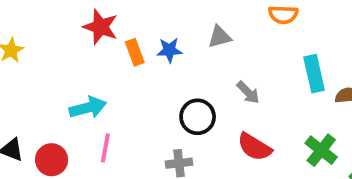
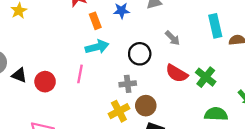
orange rectangle: (135, 52) -> (95, 21), moved
cyan arrow: (88, 108) -> (97, 47), moved
green cross: (321, 150) -> (206, 77), moved

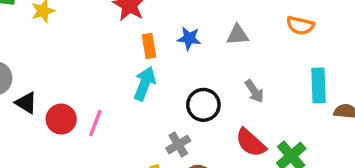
cyan arrow: (97, 47) -> (145, 84), turned -65
pink line: (80, 74) -> (95, 123), moved
gray cross: (128, 84) -> (178, 144), turned -35

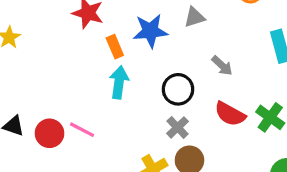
blue star: (189, 38) -> (150, 31), size x1.5
pink line: (95, 123) -> (82, 130), turned -70
gray cross: (178, 144) -> (178, 127), moved

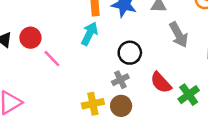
gray arrow: (222, 66) -> (179, 35), moved, size x1.5
red circle: (49, 133) -> (30, 38), moved

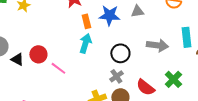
gray arrow: (179, 35) -> (157, 45), moved, turned -45
red semicircle: (161, 83) -> (145, 87), moved

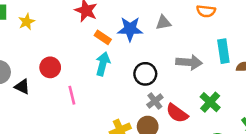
orange rectangle: (86, 21) -> (103, 37), turned -40
red circle: (38, 54) -> (50, 67), moved
pink line: (58, 68) -> (72, 95), turned 42
gray cross: (116, 76) -> (155, 101), moved

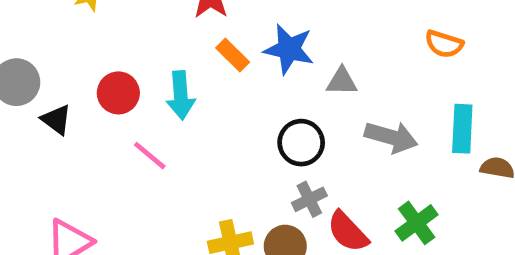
gray triangle: (163, 23) -> (342, 81), moved
cyan arrow: (103, 64) -> (181, 95), moved, turned 150
pink line: (72, 95) -> (150, 156), turned -48

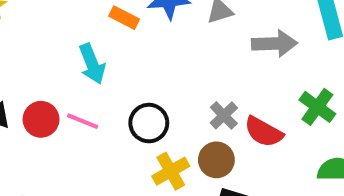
red circle: (118, 93) -> (41, 119), moved
black circle: (301, 143) -> (149, 123), moved

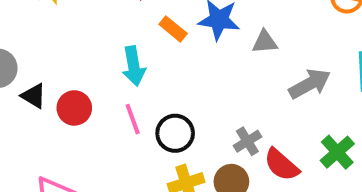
gray arrow: (274, 44) -> (310, 84), turned -39
pink line: (83, 121) -> (133, 119), moved, turned 36

